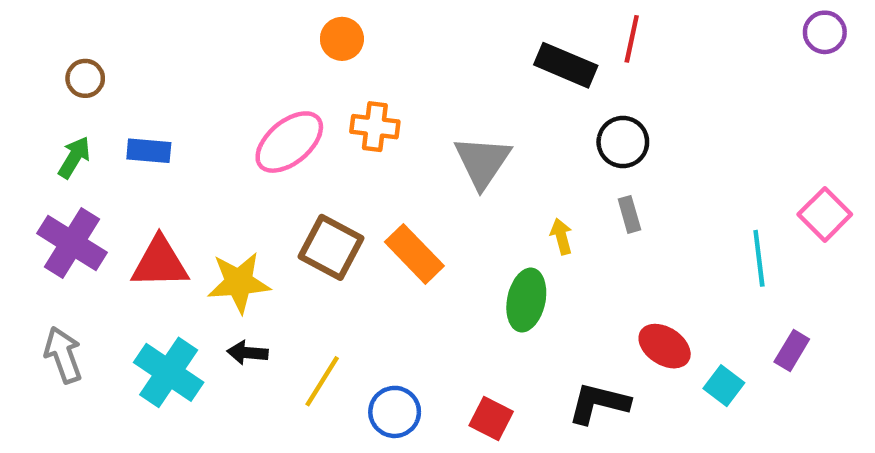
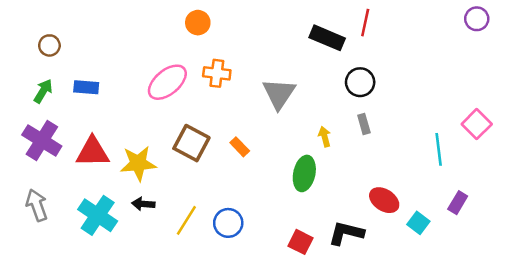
orange rectangle: (414, 254) -> (240, 147), size x0.6
blue circle: (395, 412) -> (228, 223), moved
red square: (491, 419) -> (300, 242), moved

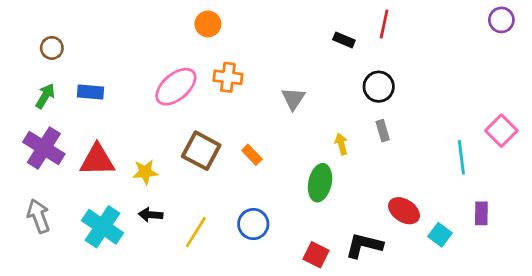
black rectangle: (327, 38) -> (344, 40), size x0.6
gray triangle: (279, 94) -> (293, 99), size x0.7
yellow star: (138, 163) -> (145, 172), size x0.7
purple rectangle: (458, 203) -> (481, 213), turned -30
blue circle: (228, 223) -> (253, 224), moved

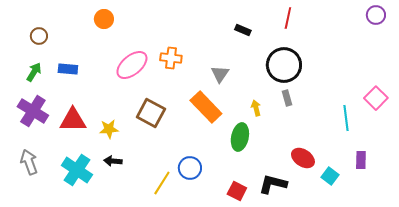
orange circle: (208, 24) -> (104, 19), moved
black rectangle: (344, 40) -> (243, 30), moved
black circle: (379, 87) -> (284, 65), size x1.5
orange rectangle: (252, 155) -> (206, 107), moved, size x2.0
yellow line: (196, 232) -> (162, 183), moved

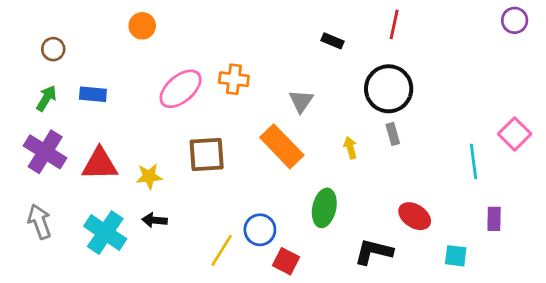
brown square: (151, 113) -> (207, 155), turned -32
green ellipse: (240, 137) -> (324, 208), moved
cyan square: (330, 176) -> (456, 256), moved, turned -30
red square: (237, 191) -> (286, 261), moved

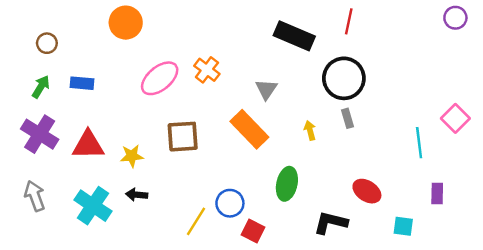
orange circle: (142, 26) -> (126, 23), size x1.4
black rectangle: (332, 41) -> (294, 36), size x2.0
orange cross: (234, 79) -> (207, 70), turned 30

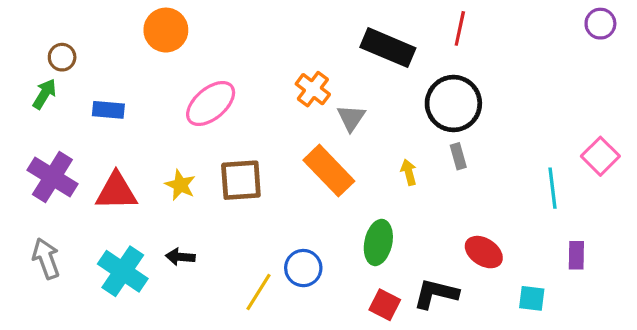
orange cross: (207, 70) -> (313, 89), moved
green arrow: (41, 87) -> (44, 94), moved
yellow star: (132, 156) -> (180, 185), moved, turned 30
red square: (253, 231) -> (385, 305), moved

